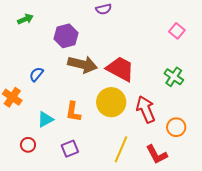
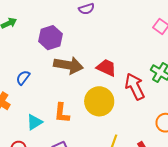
red trapezoid: (120, 69) -> (106, 68), size x0.7
red arrow: (146, 109) -> (135, 87), moved

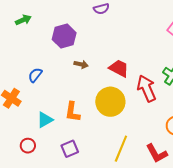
brown arrow: (68, 65) -> (81, 64), size x0.5

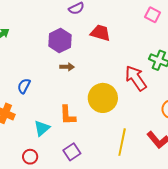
purple hexagon: (64, 36) -> (60, 41), moved
red trapezoid: (119, 68) -> (100, 33), moved

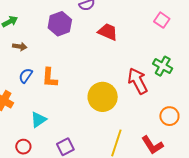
purple hexagon: (60, 41) -> (60, 24), moved
brown arrow: (67, 67) -> (20, 47), moved
orange L-shape: (68, 115) -> (50, 78), moved

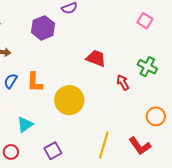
red trapezoid: (108, 32) -> (96, 58), moved
red arrow: (138, 81) -> (123, 82), size x0.6
yellow circle: (103, 97) -> (69, 100), moved

